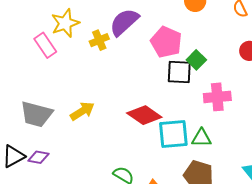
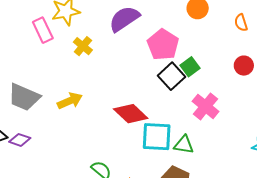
yellow cross: (99, 40) -> (83, 46), moved, turned -36
black square: (179, 72) -> (171, 76), turned 36
pink cross: (217, 97) -> (205, 106), turned 36

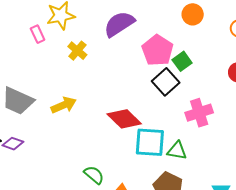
pink rectangle: (43, 30) -> (38, 34), size x0.7
green square: (190, 67) -> (182, 61), moved
pink cross: (205, 106) -> (199, 113), turned 32

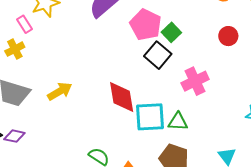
yellow cross: (77, 51) -> (15, 49), moved, turned 30
red diamond: (124, 119) -> (122, 97), turned 44

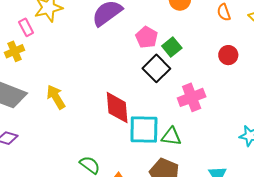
pink pentagon: (146, 25) -> (147, 37), size x0.7
yellow arrow: (60, 91) -> (56, 97), turned -95

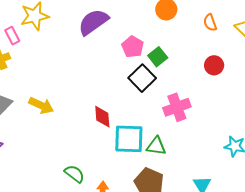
yellow arrow: (56, 97) -> (41, 105), turned 145
red diamond: (117, 108) -> (102, 117), size x0.7

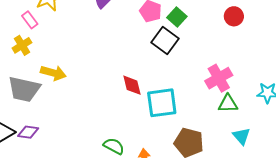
yellow arrow: (41, 105) -> (53, 73), moved
pink cross: (177, 107) -> (219, 78), moved
green triangle: (156, 146) -> (228, 104), moved

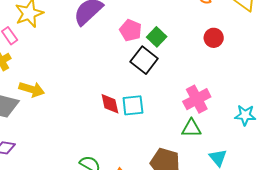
cyan square: (162, 103) -> (133, 105), moved, size x0.7
green triangle: (228, 104) -> (191, 128), moved

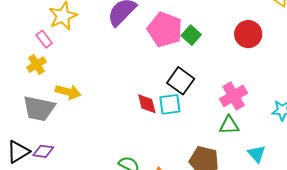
pink pentagon: (130, 30) -> (165, 30), size x1.6
red circle: (214, 38) -> (248, 34), size x1.4
black square: (144, 60) -> (181, 81), moved

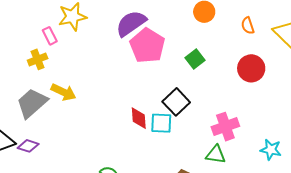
pink pentagon: (165, 30) -> (147, 46), moved
gray trapezoid: (39, 108) -> (32, 103), turned 116

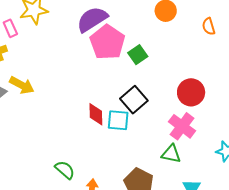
green square: (195, 59) -> (138, 55), moved
red circle: (251, 68) -> (191, 92), moved
pink cross: (225, 127) -> (182, 126), turned -36

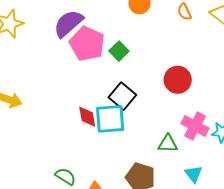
cyan square: (118, 120) -> (110, 119), size x1.4
pink cross: (182, 126) -> (195, 126), moved

